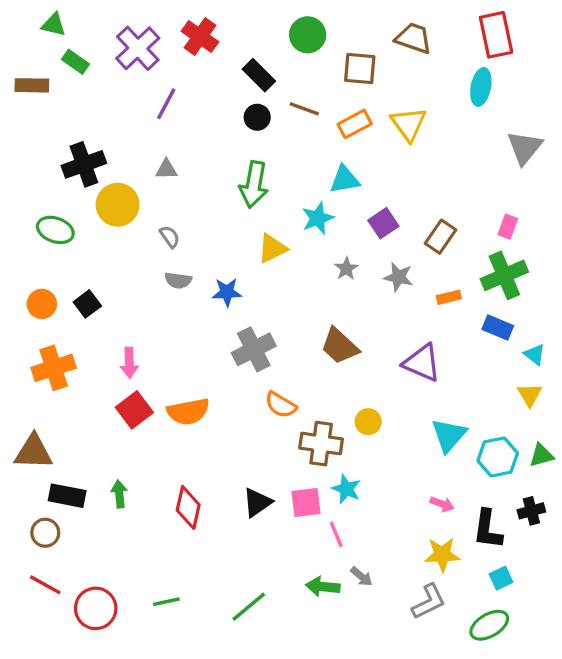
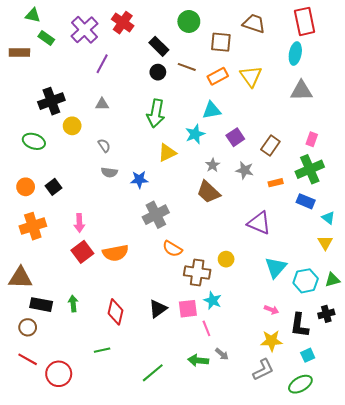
gray triangle: (525, 148) -> (301, 91), moved, turned 50
yellow circle: (118, 205) -> (72, 126), size x0.7
brown trapezoid: (340, 346) -> (208, 192), moved
green line: (166, 602) -> (102, 350), moved

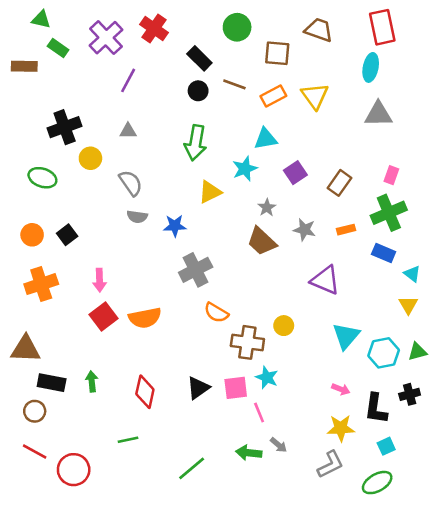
gray semicircle: (104, 145) -> (131, 183), size x1.5
gray star: (245, 170) -> (304, 230), moved

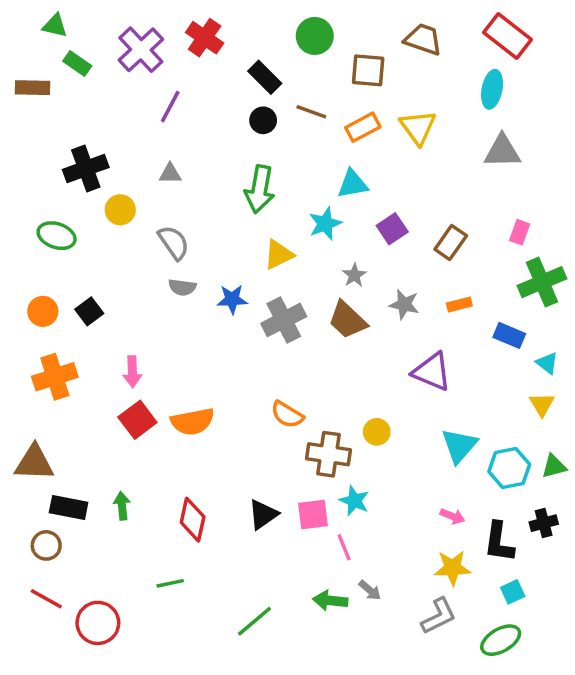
red rectangle: (382, 27) -> (508, 36), turned -40
green cross: (389, 213) -> (542, 282), moved
gray cross: (196, 270) -> (284, 320), moved

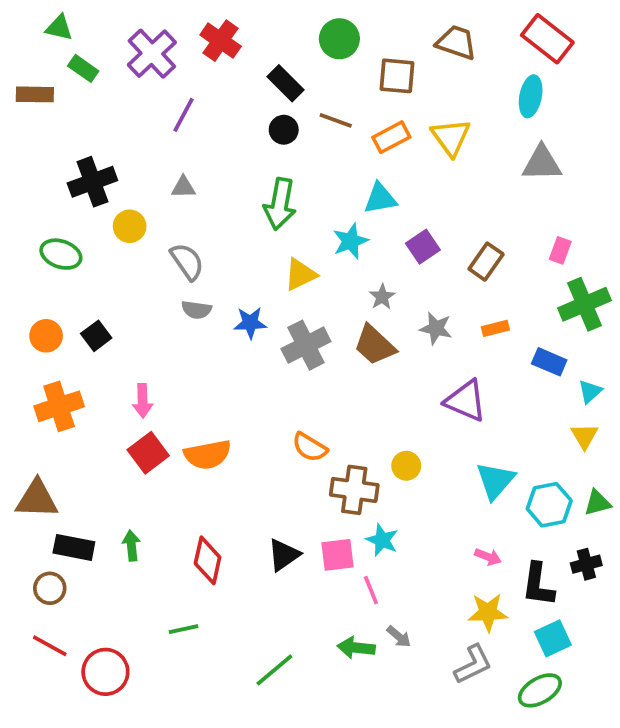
cyan triangle: (547, 363) -> (590, 391), turned 40
cyan square: (513, 592) -> (553, 638), size x1.4

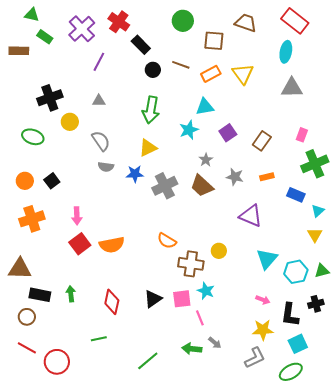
black rectangle: (286, 83) -> (141, 45), moved
yellow triangle: (300, 275) -> (148, 148), moved

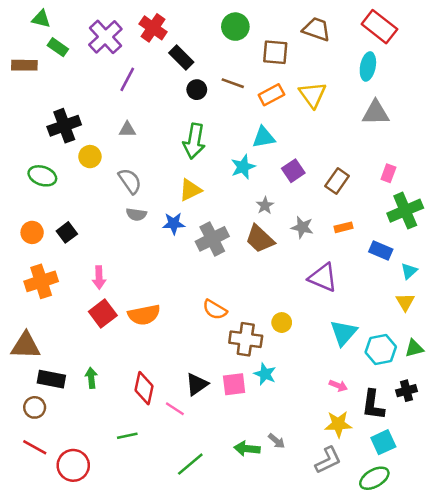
pink line: (200, 318) -> (175, 409), moved, turned -35

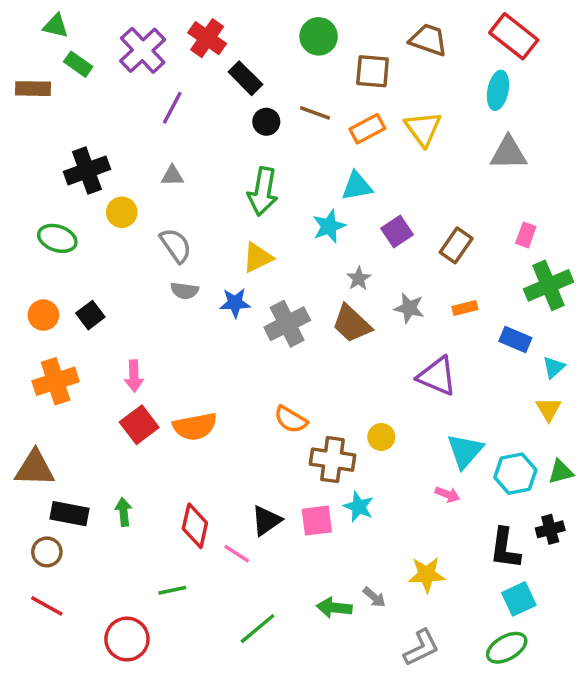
pink arrow: (338, 386) -> (447, 494), moved
yellow star: (338, 424) -> (427, 575), moved
gray L-shape: (328, 460) -> (421, 648), moved
red circle: (73, 465) -> (127, 639), moved

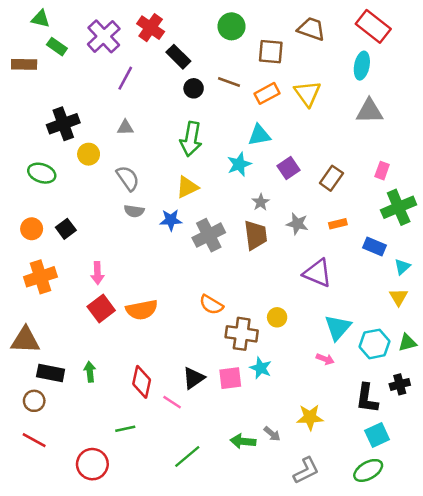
brown trapezoid: (352, 324) -> (256, 235), turned -140

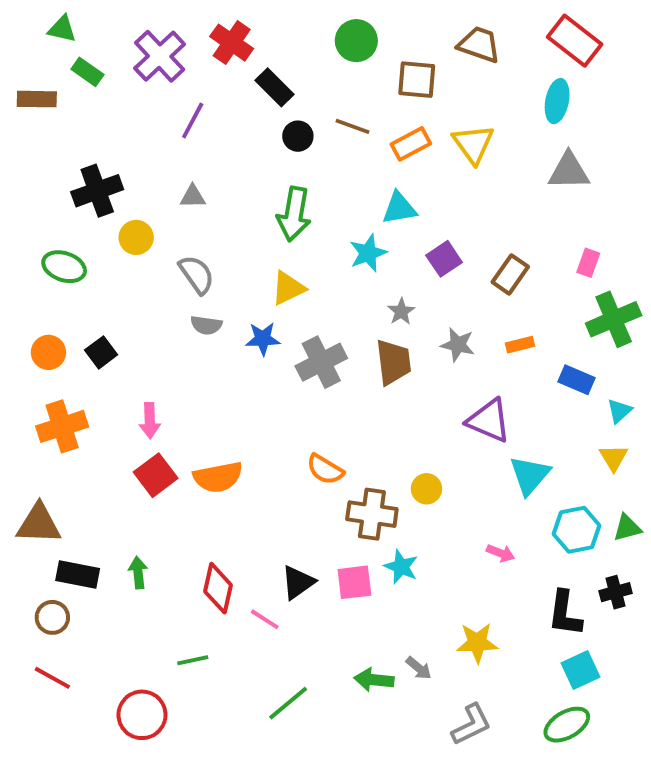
cyan triangle: (338, 327) -> (530, 475), moved

